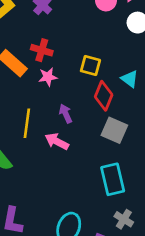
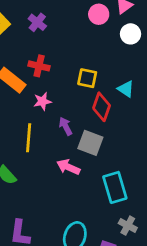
pink star: (48, 77) -> (42, 101), moved
gray square: (114, 130) -> (90, 143), moved
pink arrow: (57, 141) -> (68, 167), moved

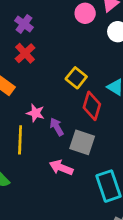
red cross: (39, 66) -> (25, 53), moved, turned 36
yellow square: (87, 78) -> (76, 78), turned 30
pink star: (42, 101) -> (36, 113), moved, turned 30

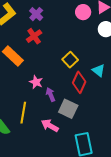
yellow line: (20, 140) -> (23, 113), moved

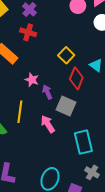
red cross: (34, 36) -> (28, 32), turned -35
pink arrow: (50, 126) -> (48, 124), turned 30

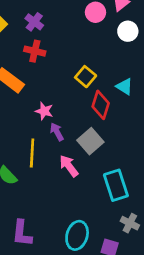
purple arrow: (47, 92) -> (57, 132), moved
gray square: (66, 106) -> (90, 141), turned 30

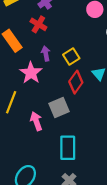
pink star: (44, 111) -> (31, 73), size x1.5
purple arrow: (57, 132) -> (46, 54), moved

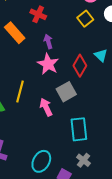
yellow square: (71, 56) -> (85, 19), moved
pink star: (31, 73) -> (48, 64), moved

